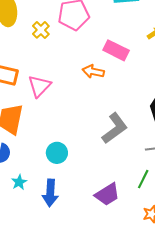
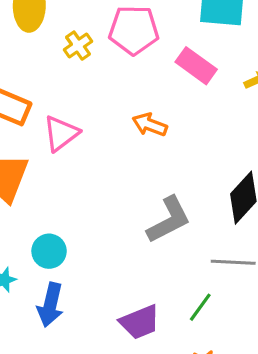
pink rectangle: (116, 50) -> (196, 66), moved
cyan circle: (57, 153) -> (49, 251), moved

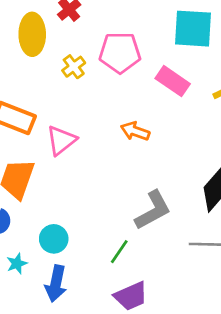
green line: (200, 307) -> (119, 252), moved

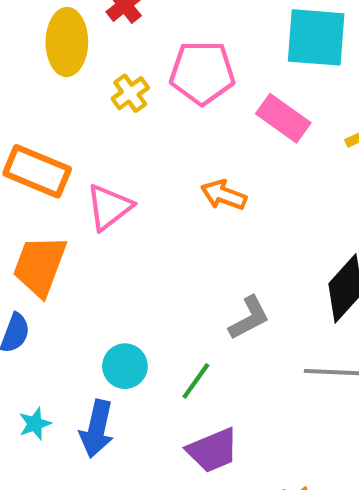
gray L-shape: (153, 210) -> (249, 318), size x0.7
cyan circle: (54, 239) -> (125, 366), moved
cyan star: (17, 264) -> (35, 424), moved

